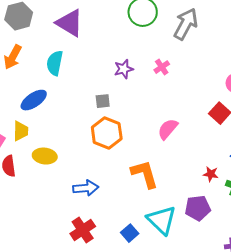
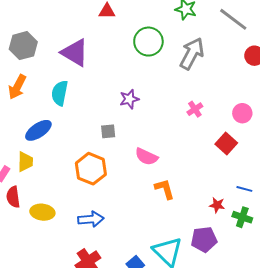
pink cross: (162, 67) -> (195, 109), moved
pink semicircle: (168, 129) -> (146, 157), moved, turned -105
orange hexagon: (107, 133) -> (91, 169), moved
yellow ellipse: (45, 156) -> (42, 212), moved
orange L-shape: (145, 174) -> (165, 189), moved, size x0.7

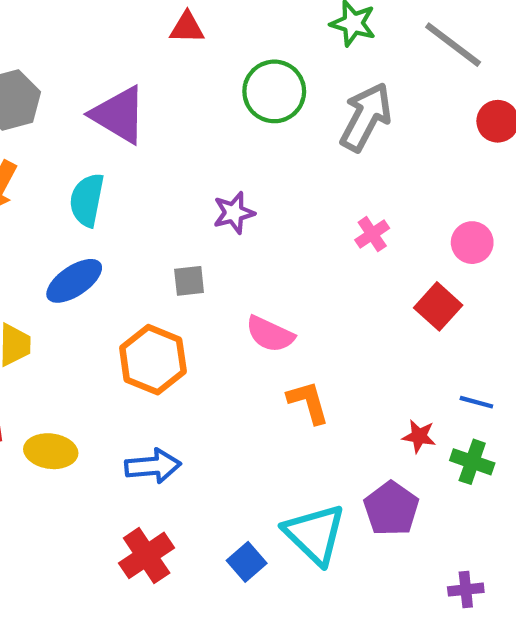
blue ellipse: (38, 130) -> (74, 281), moved
purple pentagon: (204, 239) -> (391, 509), turned -30

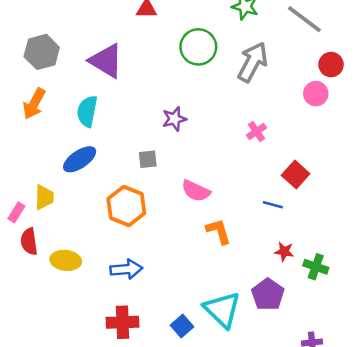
pink circle: (472, 243) -> (316, 94), moved
blue line: (476, 402) -> (273, 205), moved
red cross: (147, 555) -> (123, 322), turned 32

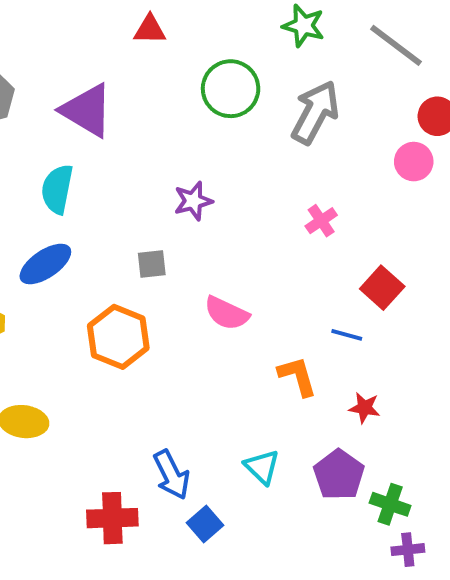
orange L-shape: (219, 231) -> (298, 376), moved
green cross: (316, 267) -> (390, 504), moved
blue arrow: (126, 269) -> (171, 475), moved, turned 68
cyan triangle: (222, 310) -> (262, 467), moved, size x0.6

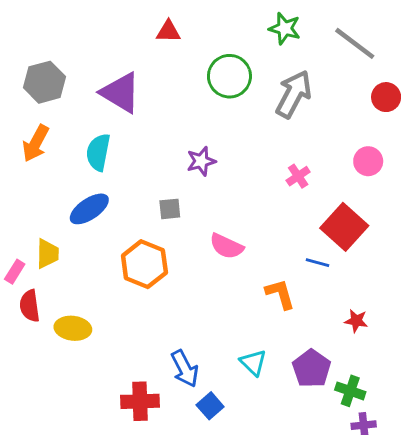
pink circle: (414, 162) -> (368, 161), moved
red square: (382, 288) -> (344, 227), size x1.4
red star: (364, 408) -> (356, 321), moved

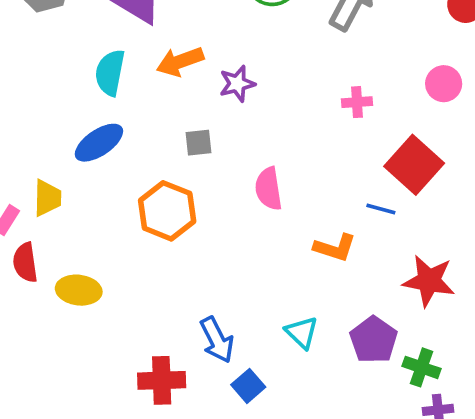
orange arrow: (36, 143) -> (180, 62), moved, turned 42
pink cross: (298, 176) -> (357, 102), turned 30
pink semicircle: (226, 246) -> (269, 189), turned 56
orange L-shape: (280, 294) -> (335, 248), turned 124
red star: (356, 321) -> (429, 281), size x1.8

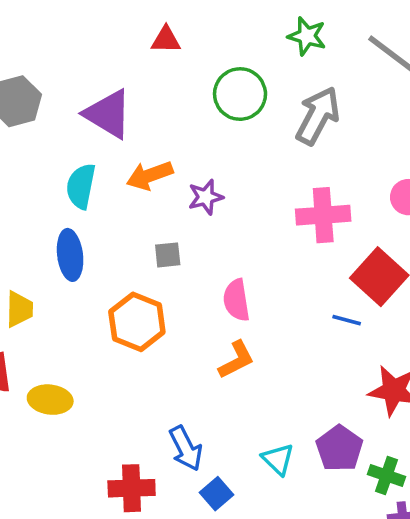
pink cross: (357, 102) -> (323, 215), size x1.8
blue ellipse: (99, 143) -> (70, 255), turned -63
orange L-shape: (335, 248) -> (236, 360), moved, turned -45
cyan triangle: (302, 332) -> (278, 459), moved

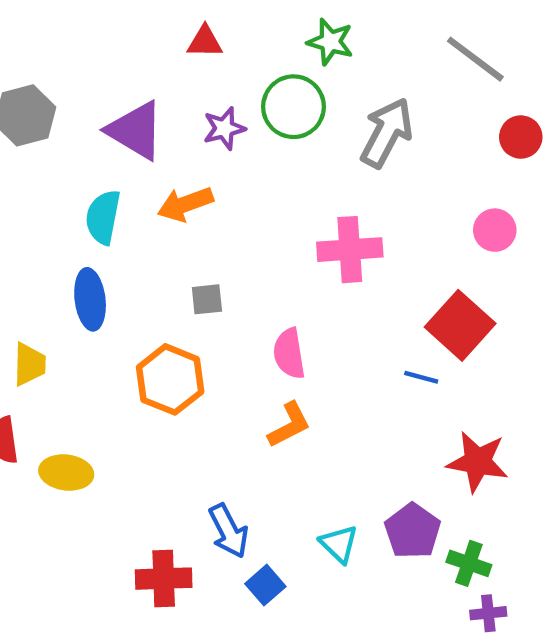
green star: (307, 36) -> (330, 42), moved
purple star: (206, 197) -> (224, 128), moved
pink cross: (323, 215) -> (350, 250), moved

